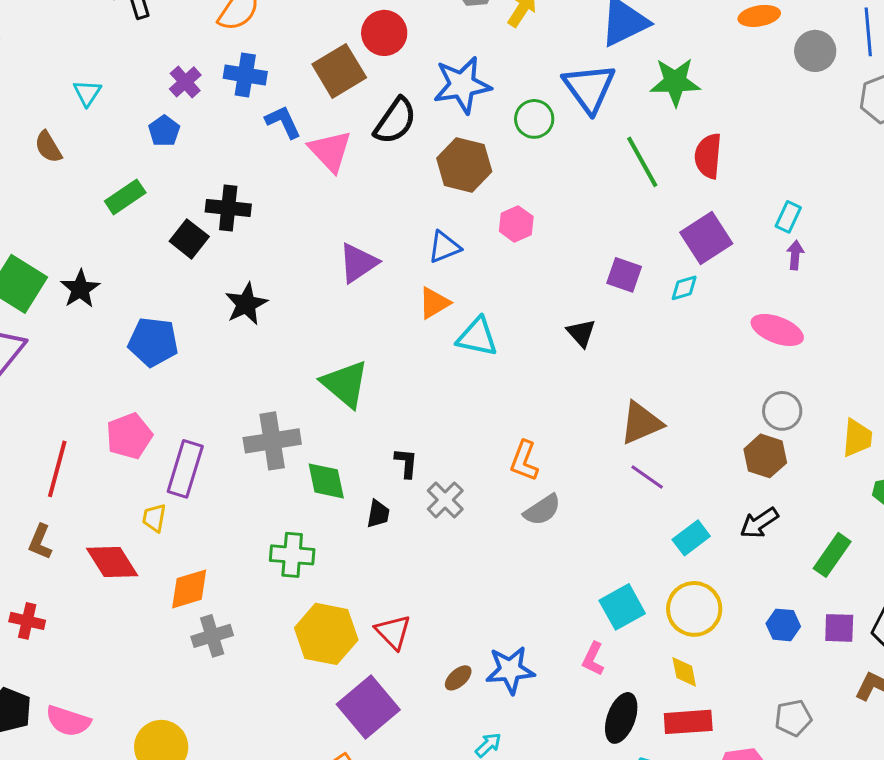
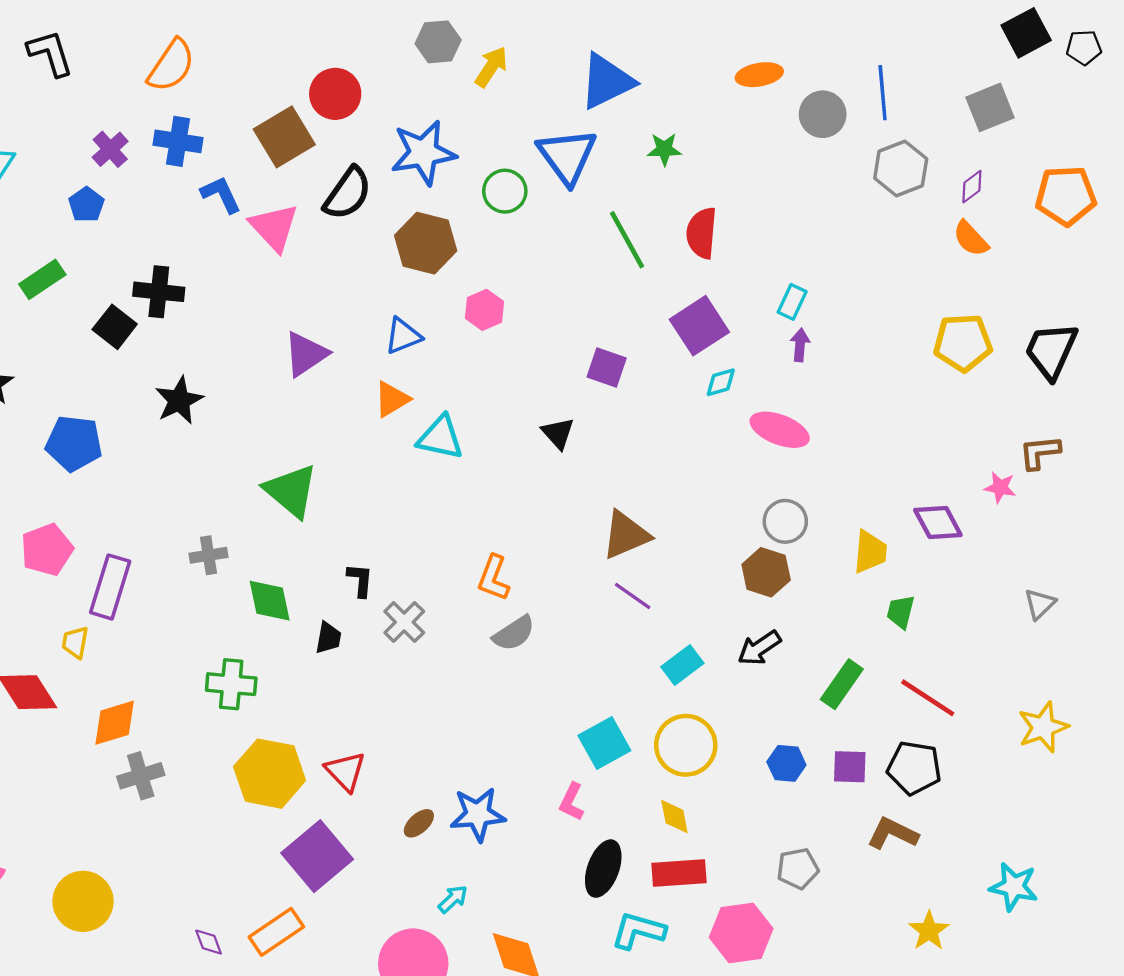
green star: (675, 82) -> (664, 149), size x0.6
cyan diamond: (684, 288) -> (721, 382), moved
gray cross: (272, 441) -> (209, 555), size x0.6

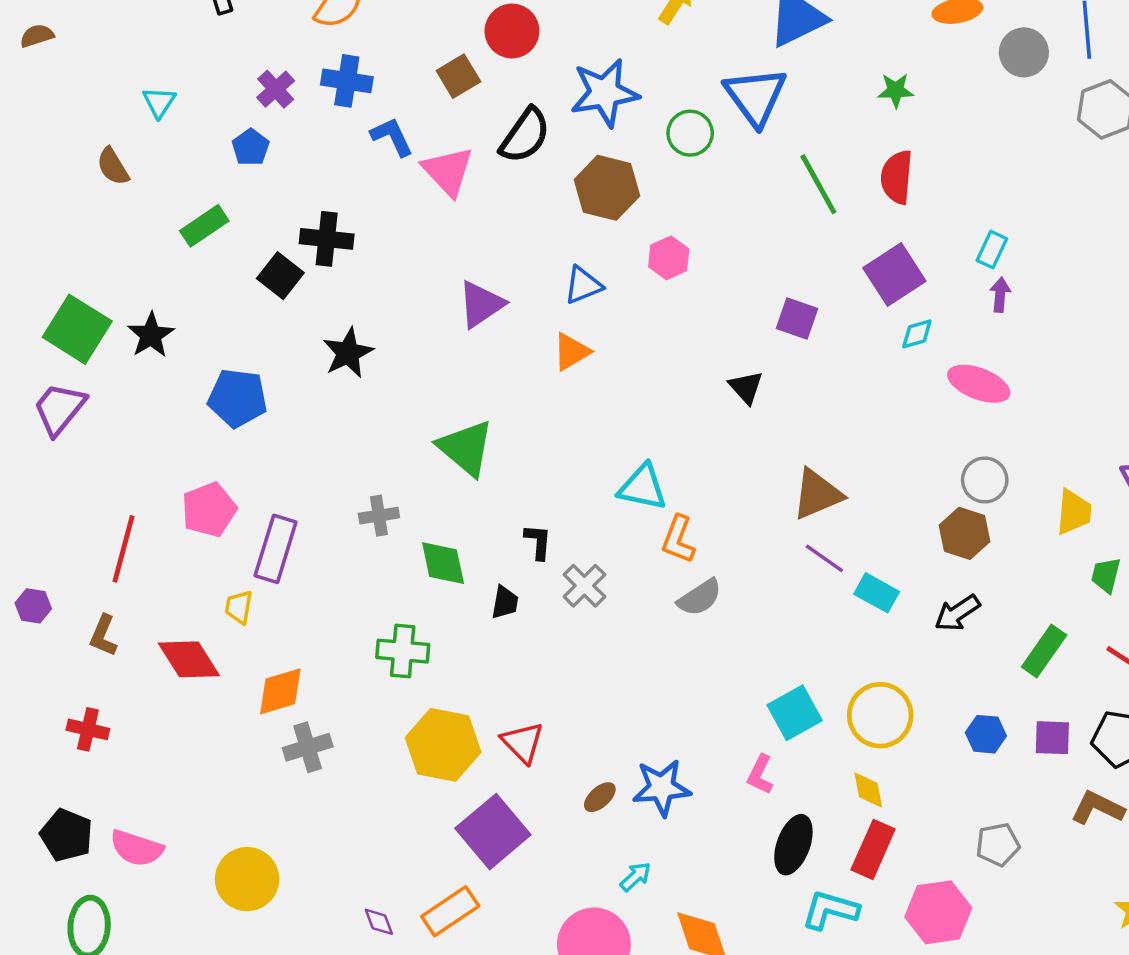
brown square: (284, 137) -> (458, 76), size x0.7
green star: (664, 149) -> (896, 90), moved
cyan triangle: (440, 438) -> (643, 487), moved
cyan rectangle: (682, 665) -> (877, 593), moved, turned 66
red rectangle: (679, 873) -> (873, 849), turned -62

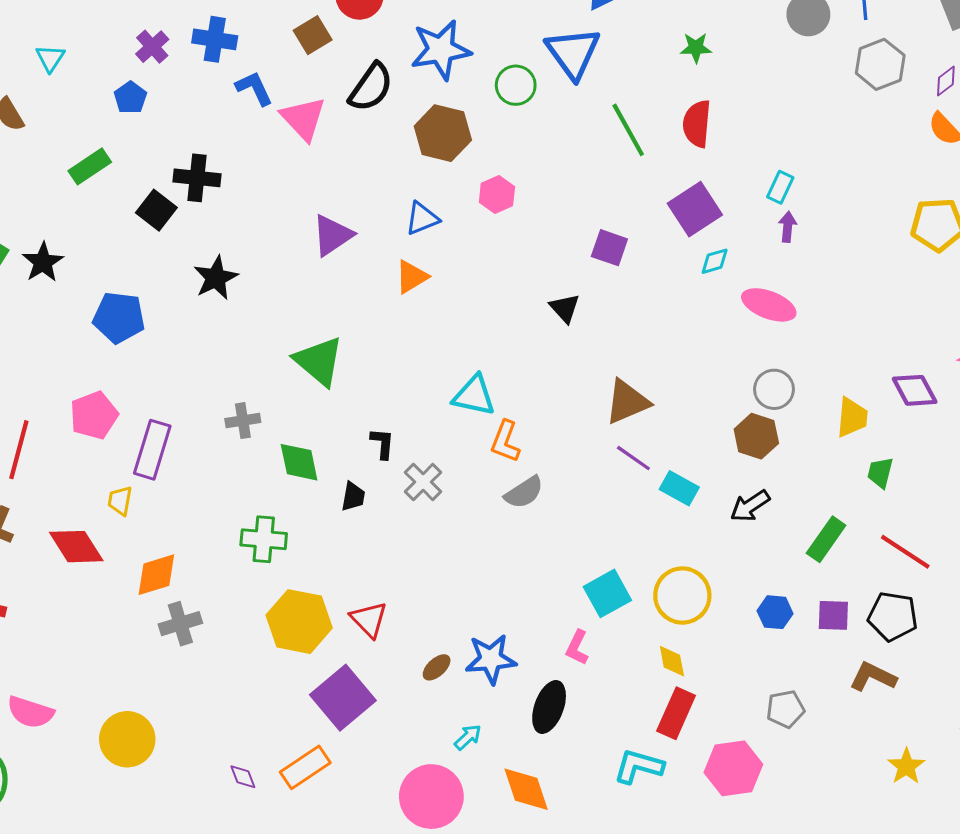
black ellipse: (793, 845) -> (549, 707), moved

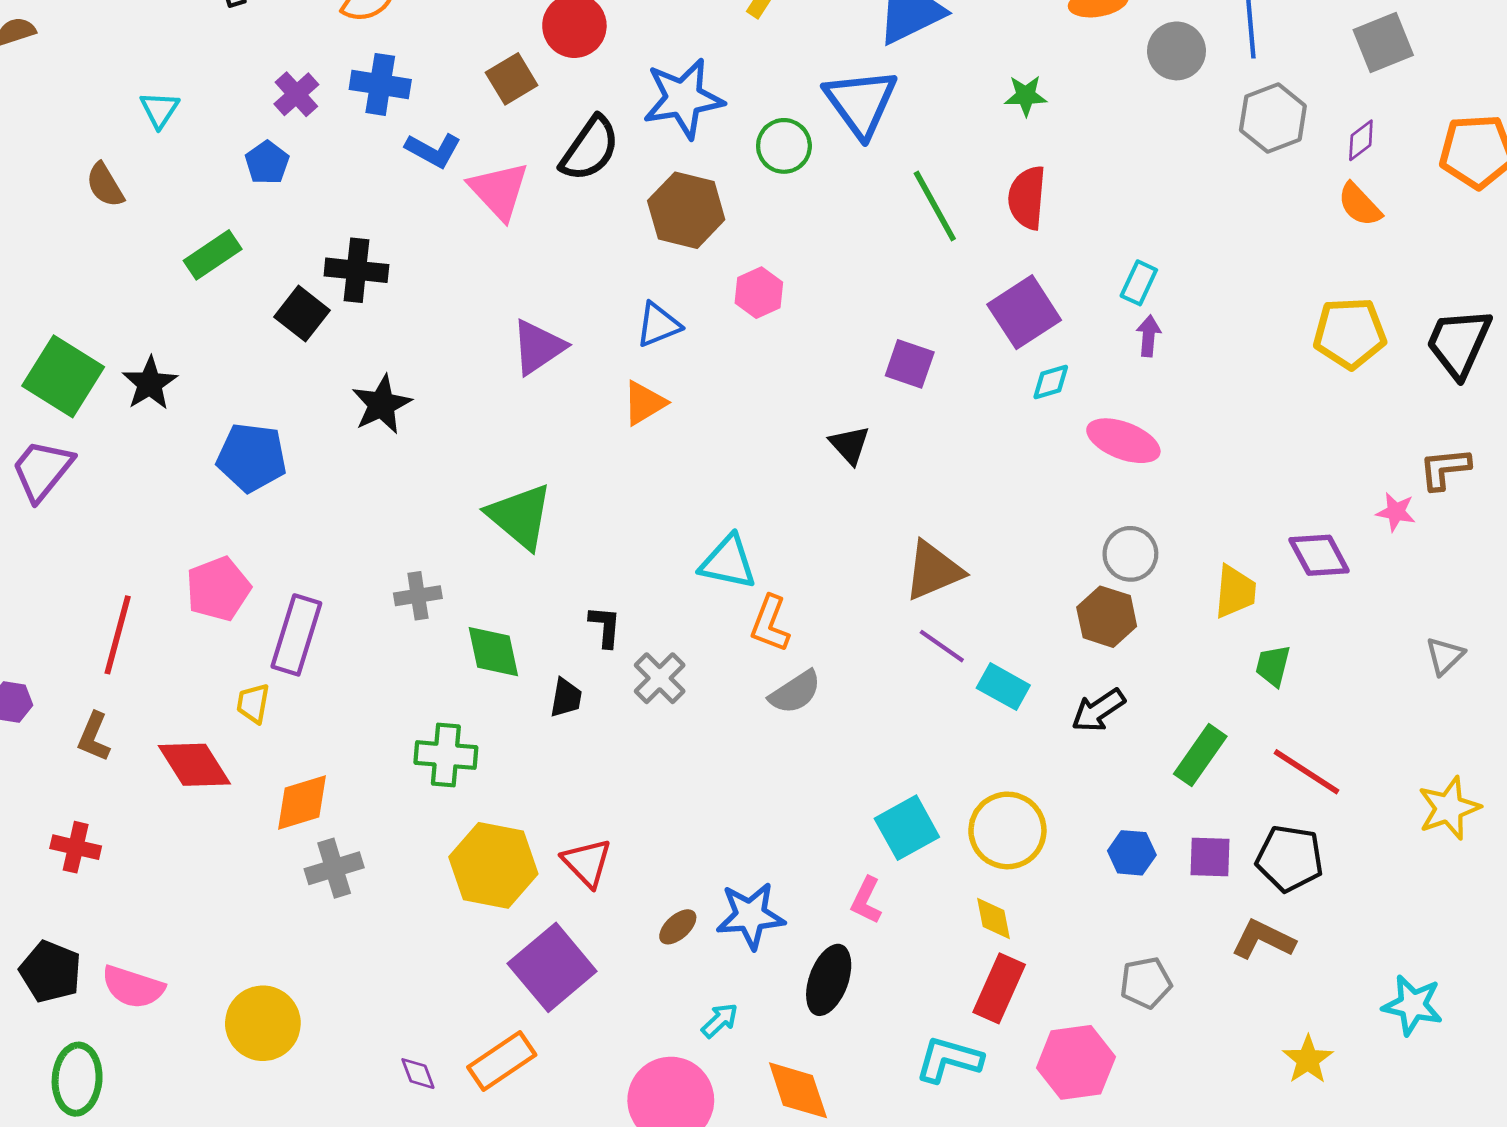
blue L-shape: (254, 88) -> (433, 150), turned 144

